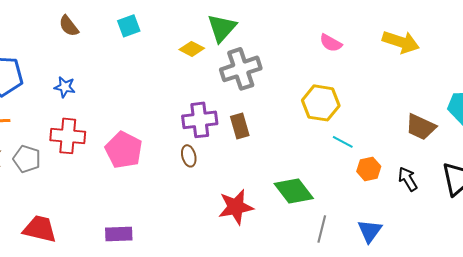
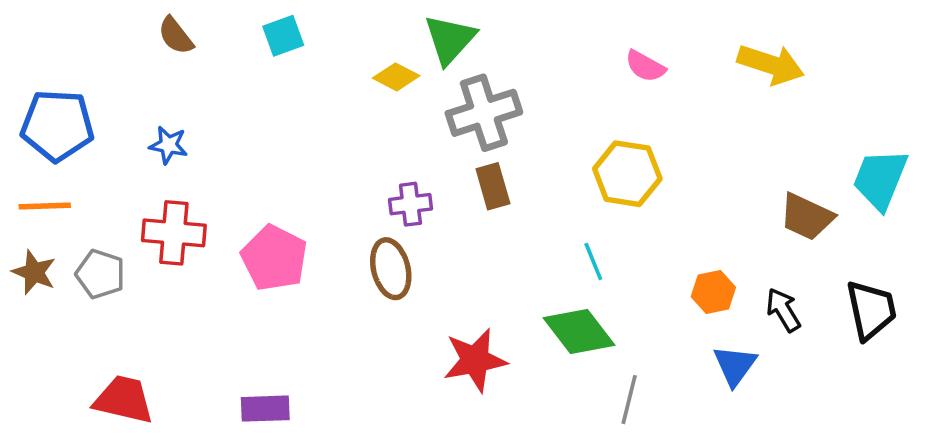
purple cross: (200, 120) -> (410, 204), size x0.7
brown rectangle: (240, 126) -> (493, 186), moved
cyan line: (343, 142) -> (593, 262), moved, turned 40
brown ellipse: (189, 156) -> (391, 269), size x1.5
blue triangle: (370, 231) -> (735, 366), moved

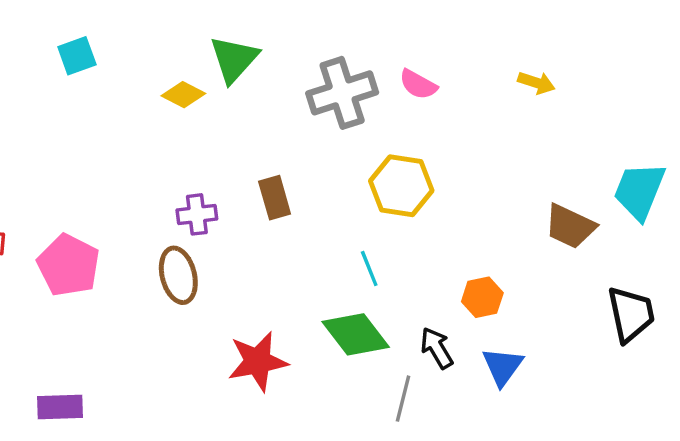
yellow arrow: (771, 64) -> (536, 83), size x0.6
gray cross: (484, 113) -> (342, 93), moved
black arrow: (783, 310) -> (437, 348), moved

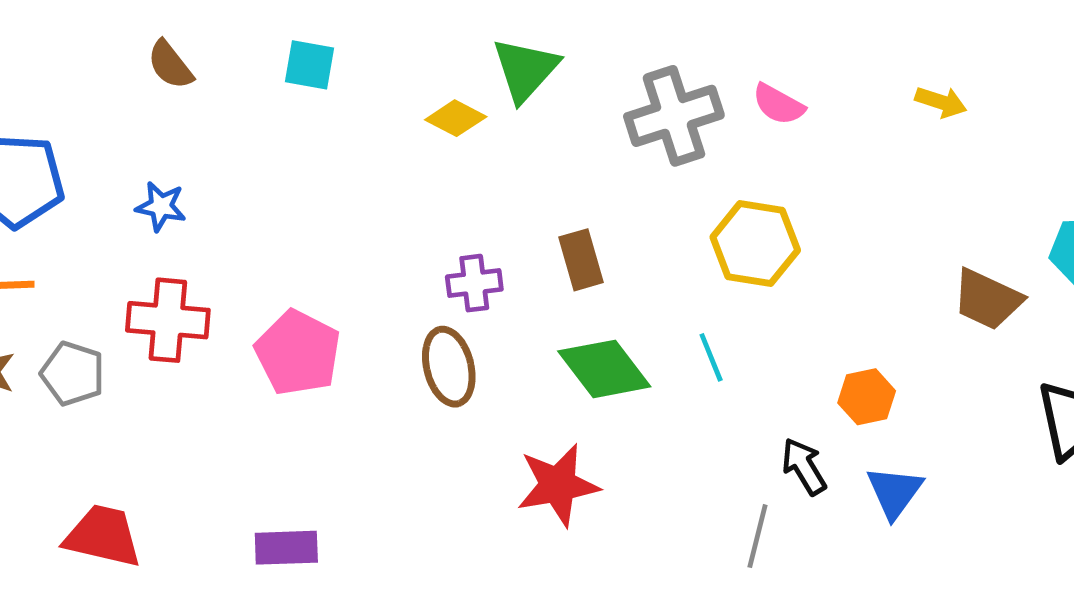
cyan square: (77, 56) -> (309, 65), turned 30
green diamond: (356, 334) -> (604, 369), moved

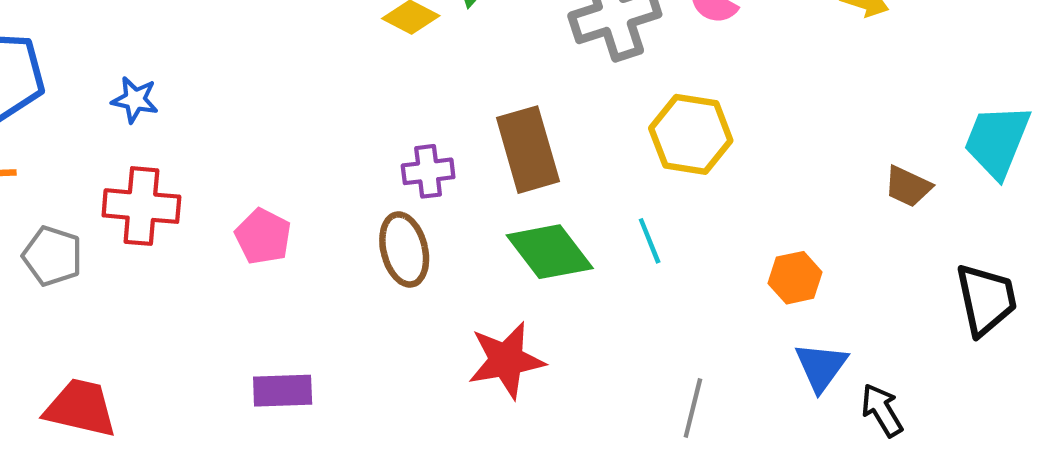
brown rectangle: (581, 260) -> (528, 150), size x1.5
brown trapezoid: (987, 299) -> (908, 187), size x0.7
pink pentagon: (298, 353) -> (263, 236), size x0.7
black arrow: (804, 466) -> (882, 410), moved
purple rectangle: (286, 548) -> (283, 391), moved

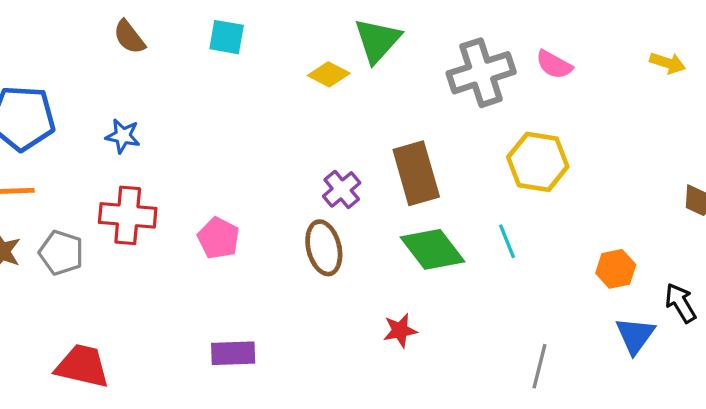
purple cross: (428, 171) -> (342, 189), turned -33
red star: (506, 360) -> (400, 330), size x0.6
black arrow: (882, 410) -> (680, 303), moved

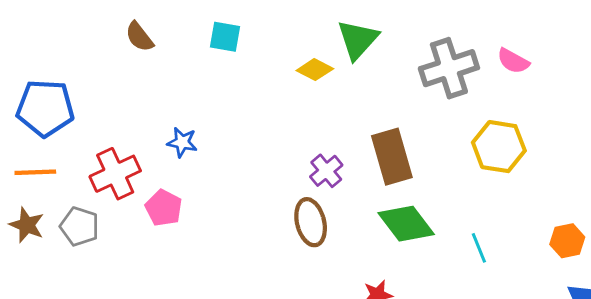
blue star: (123, 136) -> (182, 142), moved
red cross: (128, 215) -> (115, 174), moved, turned -30
pink pentagon: (218, 238) -> (164, 208), moved
cyan line: (507, 241) -> (479, 248), moved

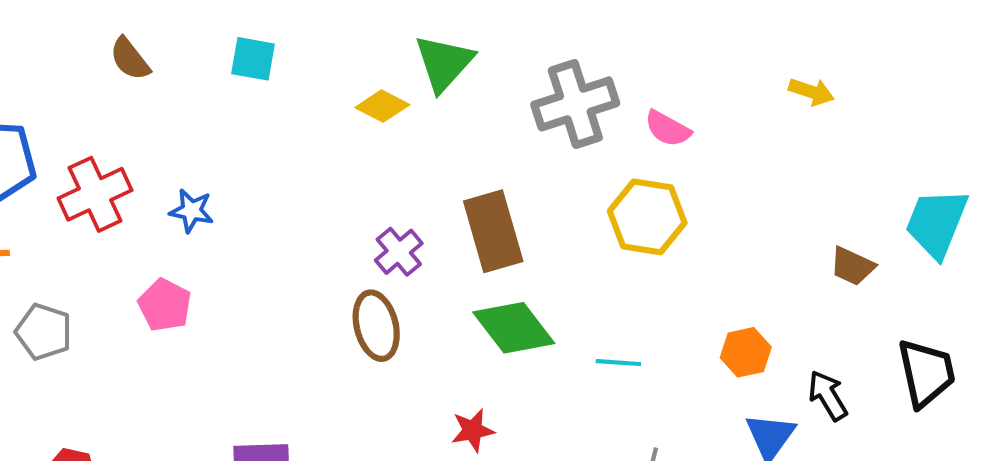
pink semicircle: (513, 61) -> (668, 129), moved
red cross: (115, 174) -> (95, 194), moved
cyan line: (479, 248) -> (618, 363), turned -64

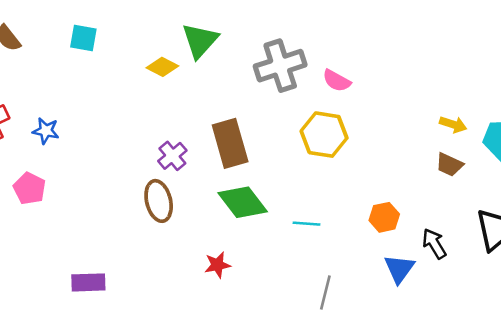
yellow arrow: (811, 92) -> (453, 125), moved

